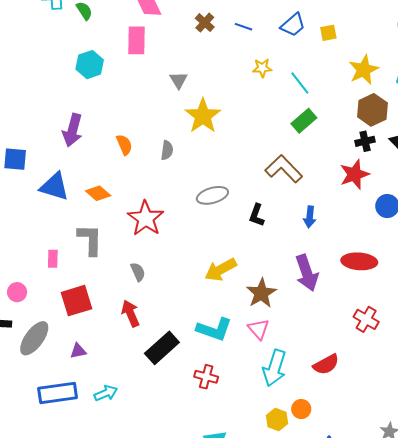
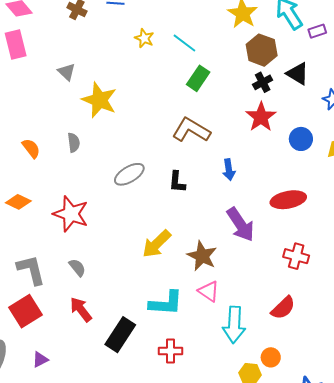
yellow star: (262, 68) -> (144, 38), turned -30
gray L-shape: (90, 240) -> (31, 270), moved
red cross: (366, 319) -> (296, 256), moved

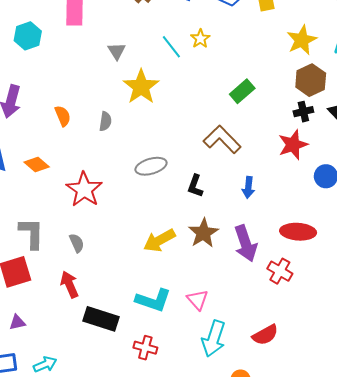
cyan line: (184, 43) -> (171, 47), moved
brown star: (202, 256) -> (203, 233), moved
red cross: (296, 256) -> (280, 271), moved
black rectangle: (120, 335) -> (101, 319), turned 60

